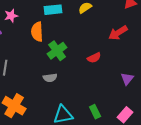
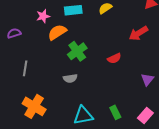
pink star: (11, 16) -> (43, 16), moved
orange semicircle: (37, 32) -> (57, 32), turned 60

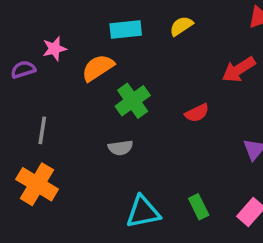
pink star: (43, 16) -> (54, 49), moved
orange cross: (34, 106) -> (37, 184), moved

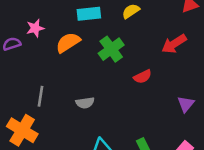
green cross: (133, 101) -> (111, 49), moved
gray line: (42, 130) -> (40, 96), moved

